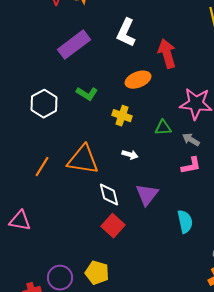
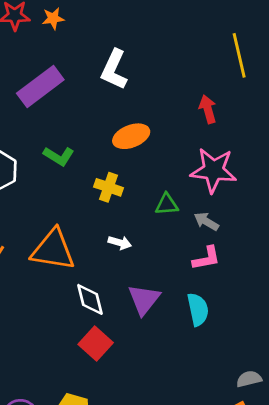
red arrow: (167, 54) -> (208, 109), moved, size x0.7
cyan semicircle: (185, 222) -> (198, 309), moved

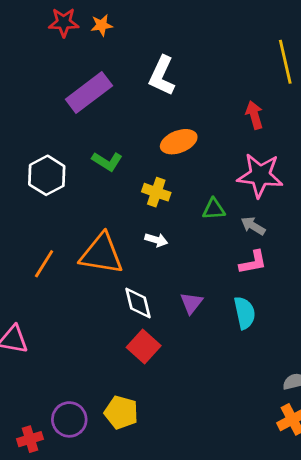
white arrow: (120, 243) -> (156, 240), moved
purple triangle: (144, 299) -> (191, 303), size x0.7

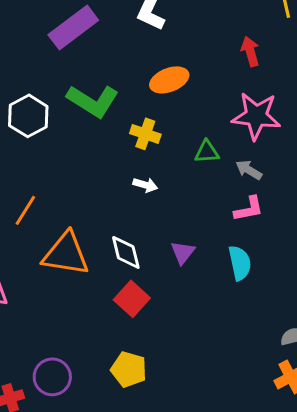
green L-shape: (107, 161) -> (93, 101), size x1.6
orange triangle: (102, 254) -> (66, 254), moved
yellow pentagon: (121, 412) -> (129, 369), moved

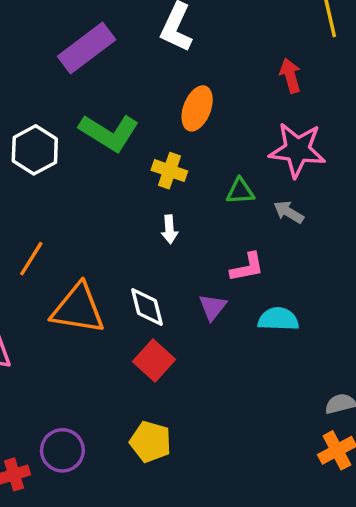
orange ellipse: (169, 80) -> (197, 108), turned -48
white arrow: (145, 185) -> (169, 229), turned 70
pink L-shape: (249, 209) -> (247, 267), moved
cyan semicircle: (240, 263) -> (278, 319), turned -76

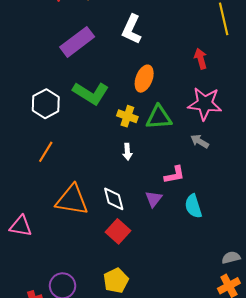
green triangle: (240, 191) -> (159, 117), moved, size x1.5
orange line: (31, 259) -> (46, 152), moved
cyan semicircle: (278, 319) -> (193, 206), turned -110
yellow pentagon: (150, 442) -> (116, 281), turned 30

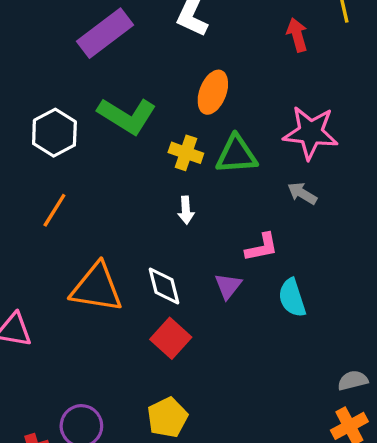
red arrow: (201, 59) -> (297, 35), moved

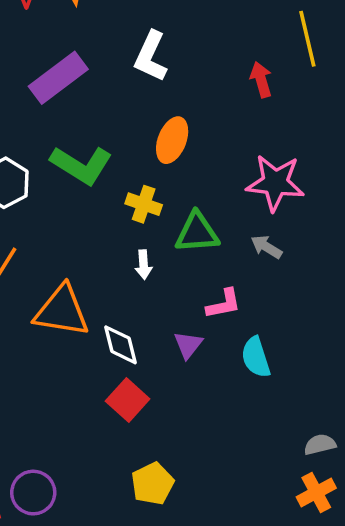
green triangle: (236, 155) -> (197, 233), moved
orange triangle: (97, 288) -> (62, 311), moved
yellow pentagon: (167, 417) -> (153, 484), moved

